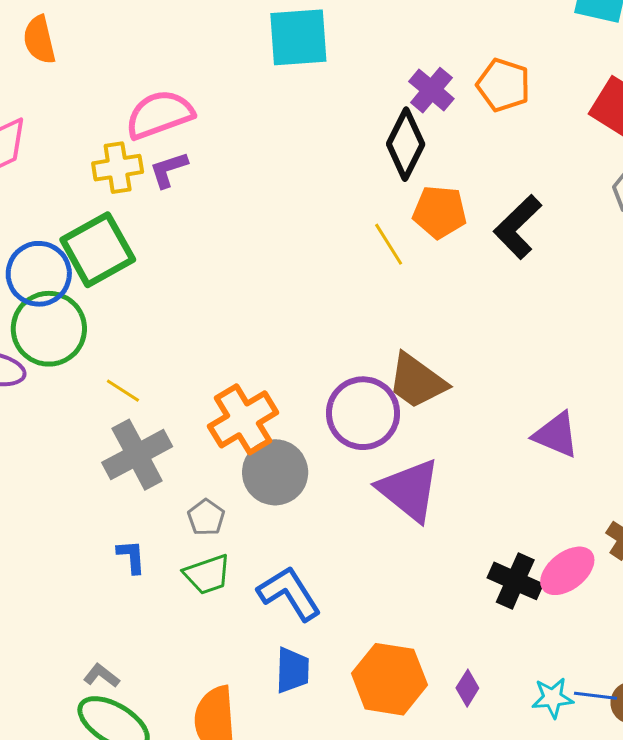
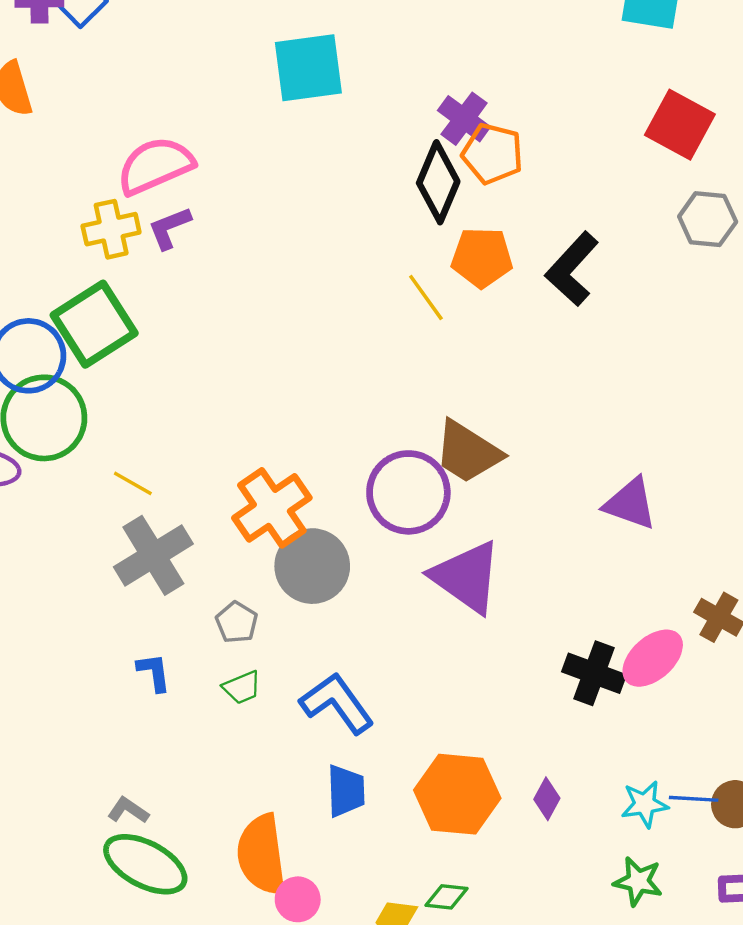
orange pentagon: (503, 85) -> (493, 154), moved
green trapezoid: (207, 574) -> (242, 687), size x0.7

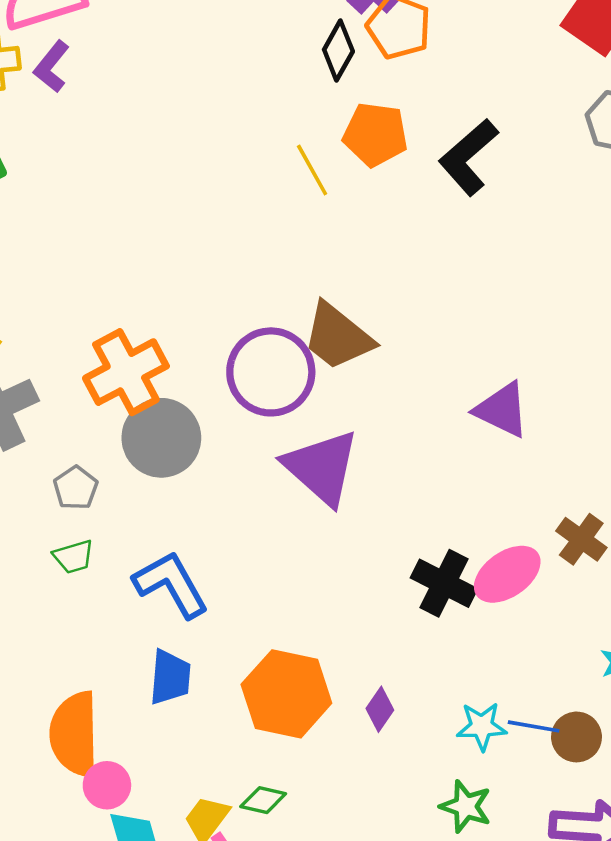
black diamond: (438, 182) -> (338, 50), size x0.7
purple L-shape: (169, 228) -> (52, 67), turned -36

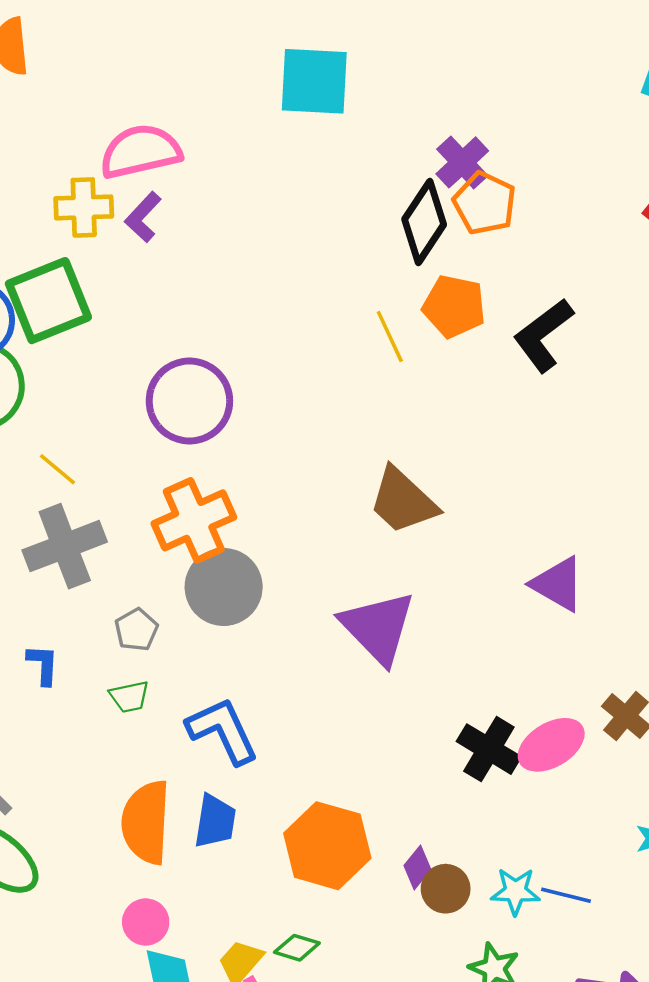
black diamond: (338, 50) -> (424, 222), size x1.4
purple circle: (271, 372) -> (189, 401), moved
orange semicircle: (74, 734) -> (146, 822), moved
brown circle: (576, 737) -> (446, 889), moved

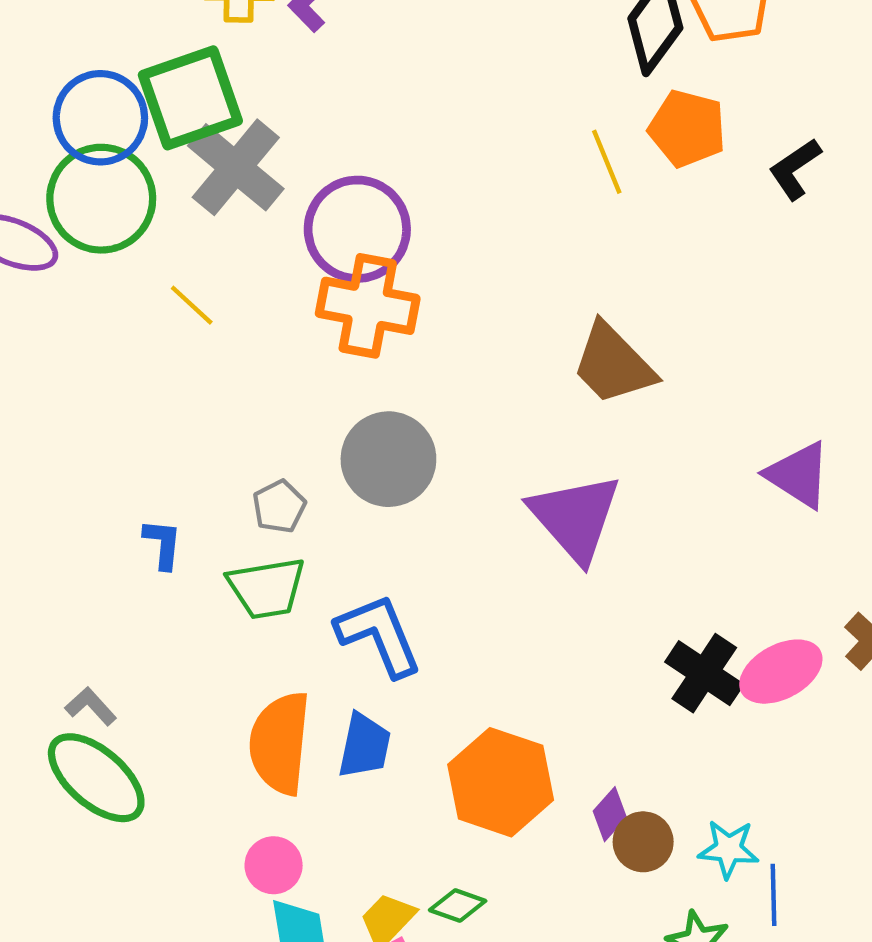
black L-shape: (543, 335) -> (795, 169), size x0.7
orange cross: (194, 520) -> (368, 306), moved, turned 32
gray cross: (65, 546) -> (236, 167), moved, turned -32
green trapezoid: (129, 697) -> (267, 588), size x1.6
blue line: (566, 895) -> (774, 895), moved, turned 72

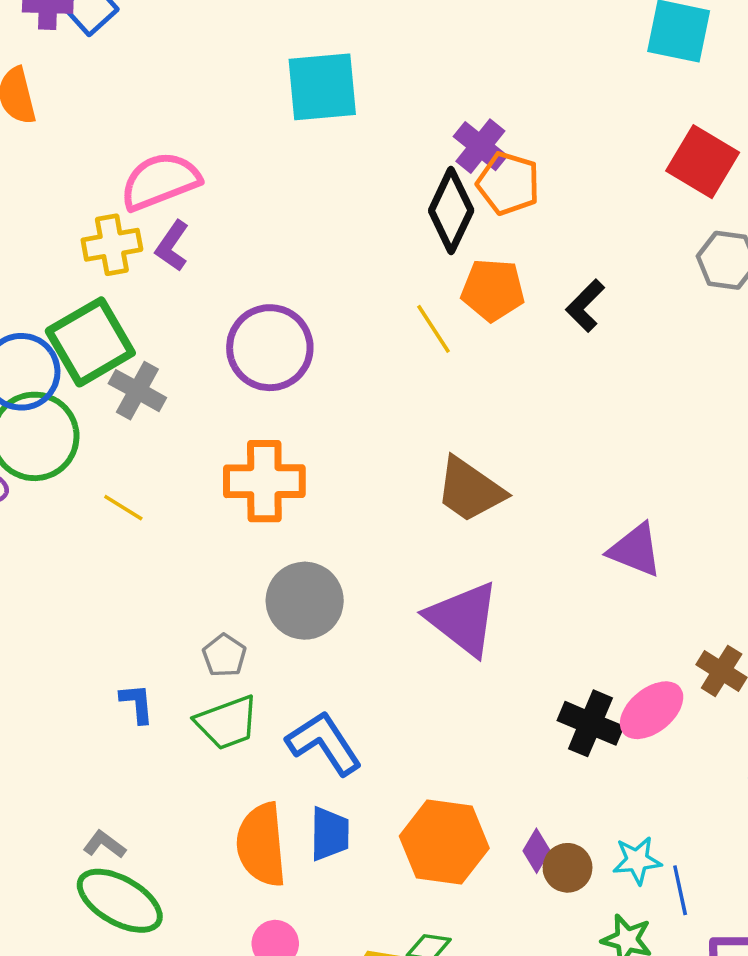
gray cross: (236, 167) -> (137, 391), size x0.7
purple circle: (357, 229) -> (270, 348), moved

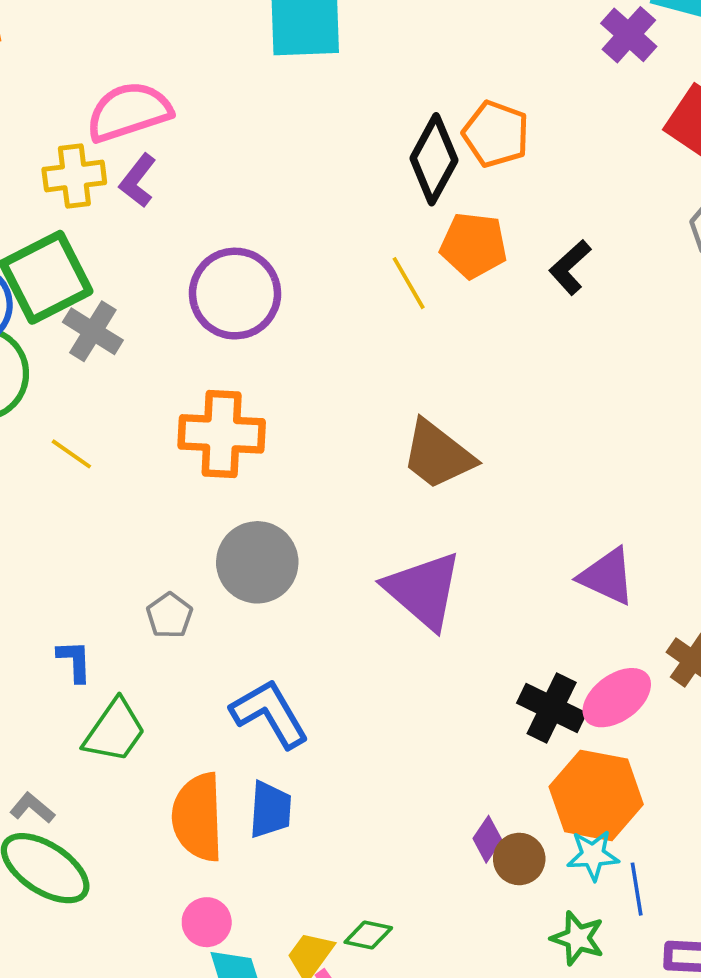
purple cross: (480, 146) -> (629, 35), moved
purple triangle: (635, 550) -> (607, 576), moved
green trapezoid: (227, 723) -> (115, 731), moved, turned -38
orange hexagon: (444, 842) -> (596, 795), moved

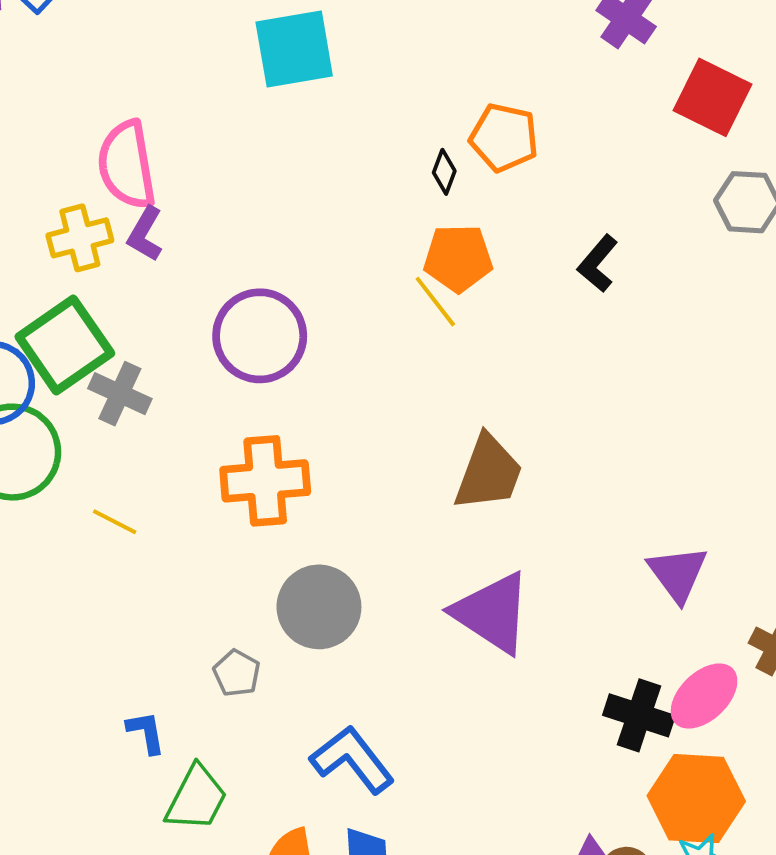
pink semicircle: (129, 112) -> (127, 165), turned -74
black diamond: (434, 159) -> (444, 172), size x0.5
orange pentagon: (473, 245) -> (458, 258), moved
brown trapezoid: (438, 455) -> (489, 473), turned -100
purple triangle: (607, 576) -> (678, 574), turned 36

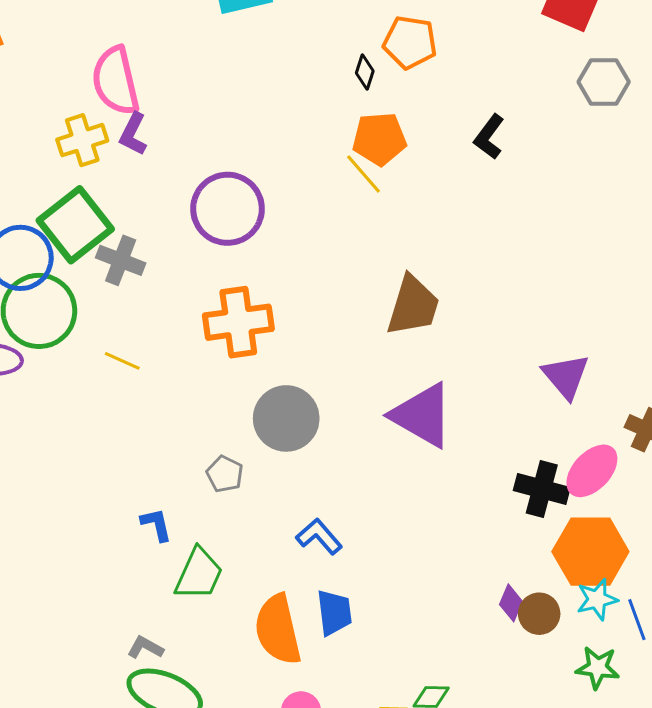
blue L-shape: (352, 759) -> (319, 536), size x0.7

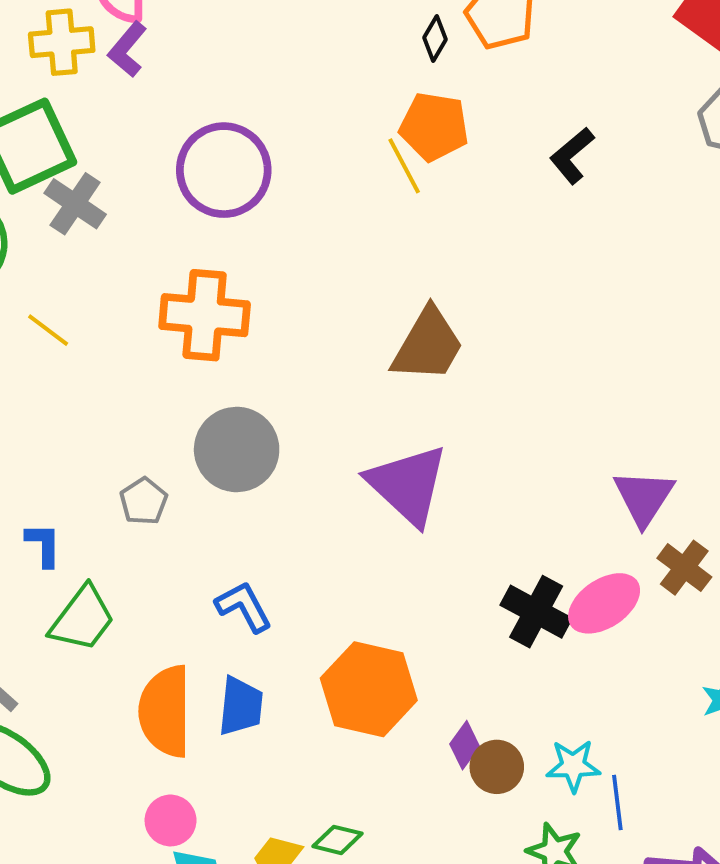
purple triangle: (566, 376) -> (644, 497), moved
orange hexagon: (590, 552) -> (369, 689), moved

